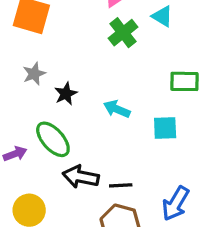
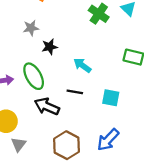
green cross: (123, 33) -> (99, 14), turned -30
cyan square: (165, 128) -> (111, 98), moved
black line: (121, 185) -> (75, 92), moved

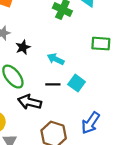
cyan square: (111, 98) -> (77, 83), moved, turned 35

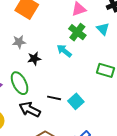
cyan arrow: (56, 59) -> (64, 51), moved

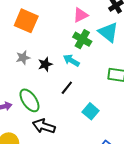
cyan triangle: (103, 29) -> (108, 32), size x1.5
black star: (34, 59) -> (45, 64), moved
black line: (54, 98) -> (67, 88), moved, turned -56

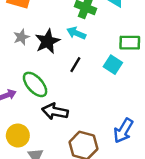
black star: (45, 64) -> (47, 41), size x1.5
cyan square: (91, 111) -> (113, 65), moved

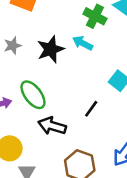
gray star: (21, 37) -> (13, 46), moved
black line: (75, 65) -> (91, 109), moved

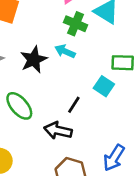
black line: (91, 109) -> (74, 105), moved
black arrow: (52, 126) -> (58, 130), moved

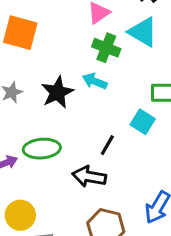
green ellipse: (19, 106) -> (42, 149), turned -52

